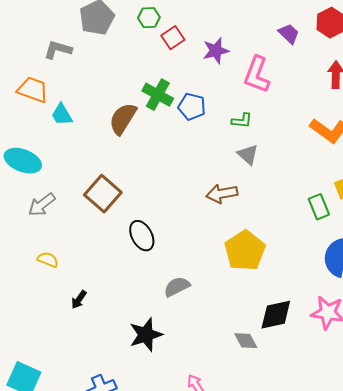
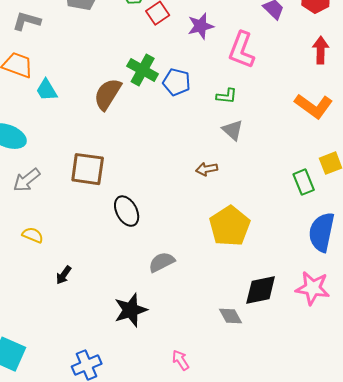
gray L-shape: (58, 50) -> (27, 21), moved
brown square: (103, 194) -> (88, 169), turned -33
brown arrow: (222, 194) -> (207, 169), size x0.7

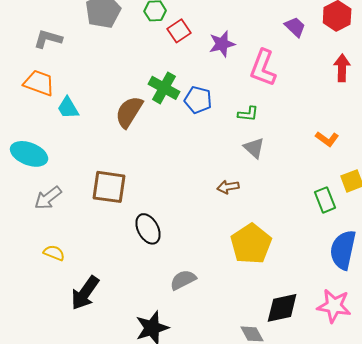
orange L-shape: (314, 106) -> (327, 139), moved, size x0.6
black arrow: (64, 275) -> (85, 293), size x1.8

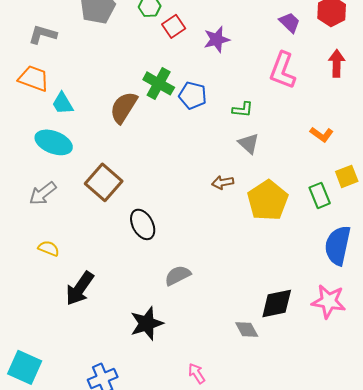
pink L-shape: (263, 68) -> (283, 70), moved
cyan ellipse: (29, 154) -> (54, 142), moved
brown square: (109, 187) -> (104, 182), turned 33
yellow pentagon: (251, 244) -> (268, 200), moved

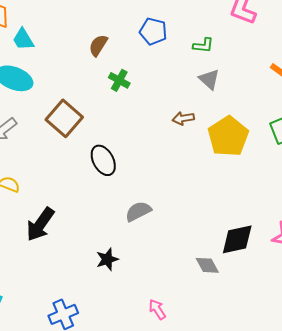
green cross: (159, 83) -> (119, 80), moved, size x0.7
brown semicircle: (124, 107) -> (98, 45), moved, size x0.7
black star: (147, 323) -> (107, 259), size x0.7

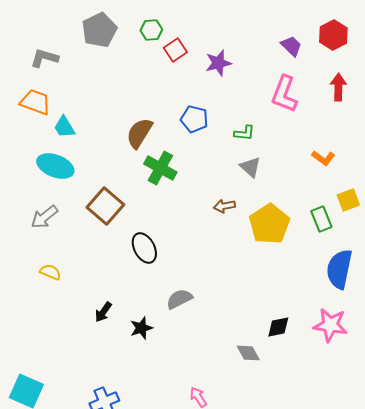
brown semicircle: (98, 45) -> (139, 133), size x1.4
green cross: (119, 80) -> (160, 168), size x1.5
black arrow: (40, 224) -> (103, 312), moved, size x0.6
black diamond: (237, 239) -> (278, 327), size x0.7
black star: (107, 259) -> (141, 328), moved

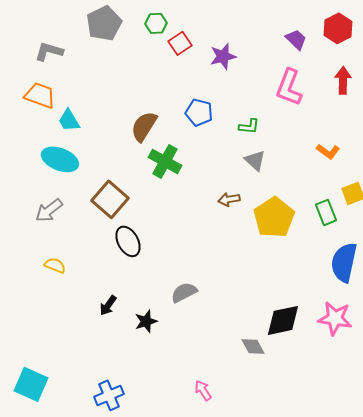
black ellipse: (144, 248) -> (128, 241), moved
black diamond: (278, 327) -> (283, 320), size x1.5

